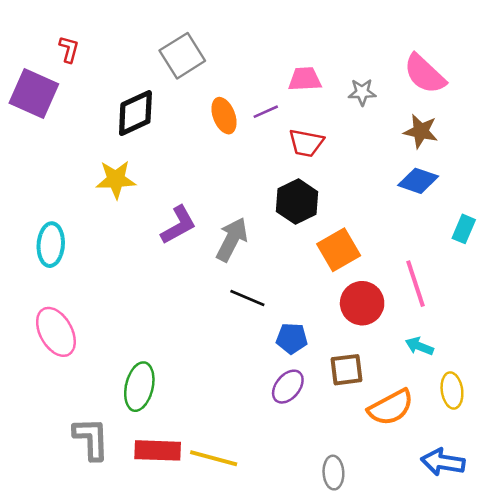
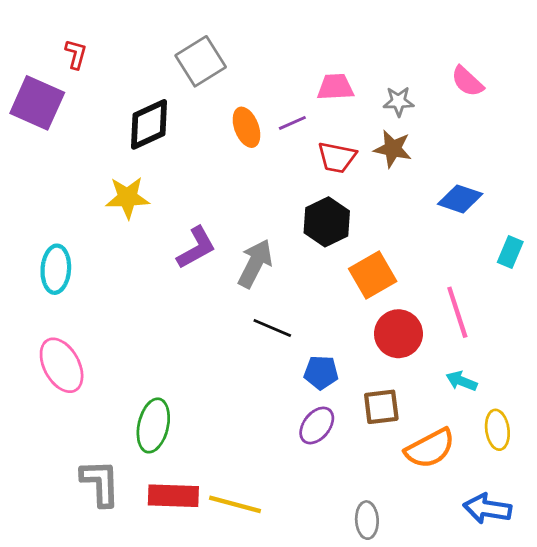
pink semicircle: (425, 74) -> (467, 81), size x0.7
brown star: (421, 131) -> (393, 149), moved

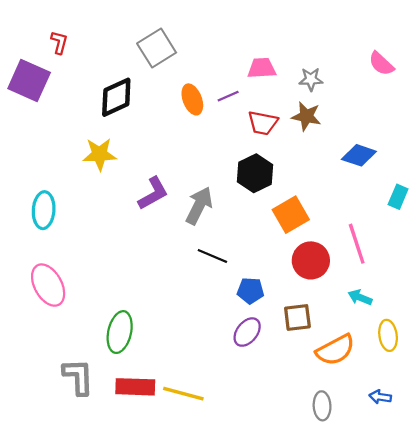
pink semicircle: (467, 81) -> (381, 64), moved
blue arrow: (487, 509) -> (380, 397), size x0.6
gray ellipse: (367, 520) -> (322, 406), moved

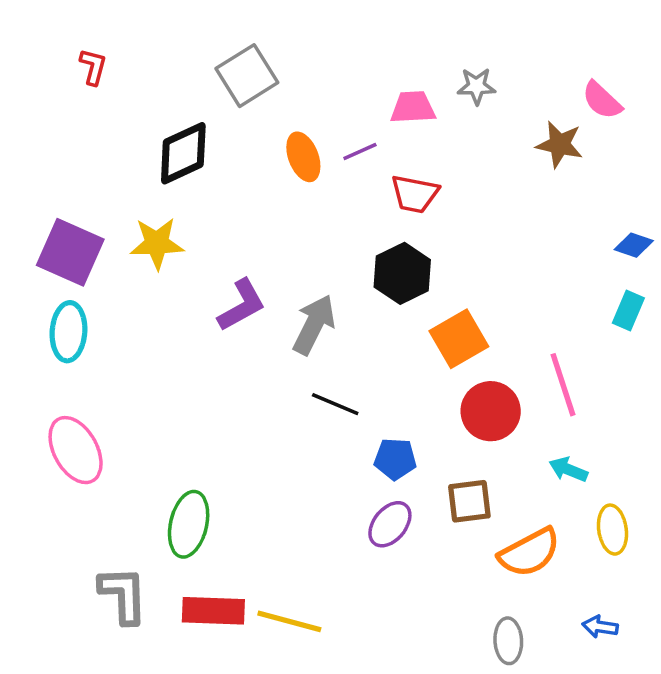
gray star: (311, 79) -> (476, 86), moved
purple square: (29, 80) -> (70, 252), moved
brown star: (306, 116) -> (560, 144), moved
blue diamond: (359, 155) -> (634, 245), moved, size x0.7

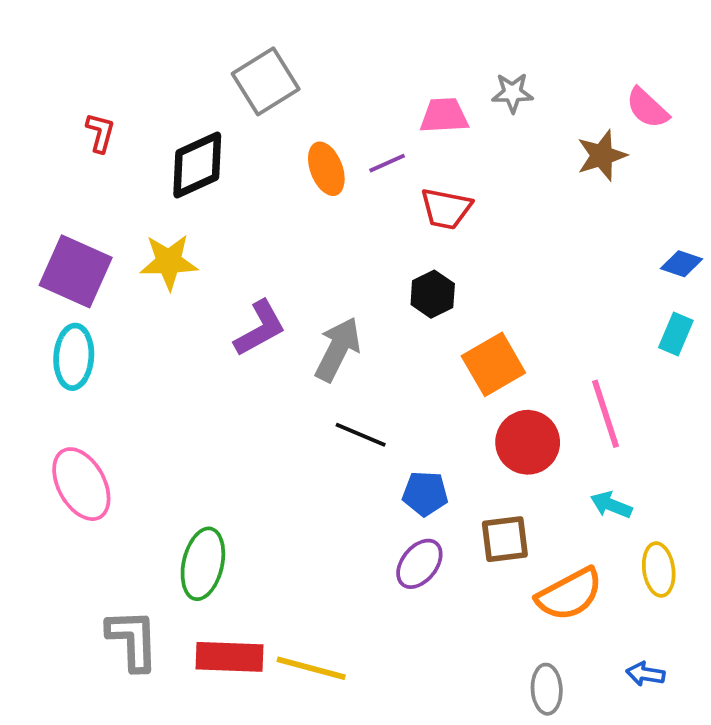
red L-shape: (93, 67) -> (100, 133), moved
brown star: (560, 144) -> (602, 155), turned -30
black hexagon: (402, 273) -> (433, 294), size x0.7

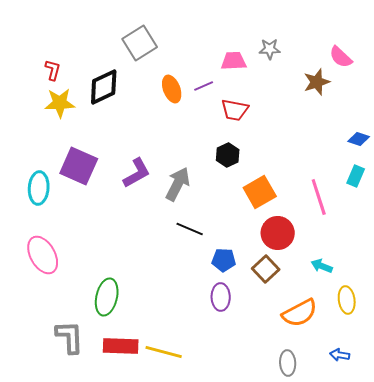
yellow star: (169, 262) -> (60, 103), moved
purple square: (76, 271) -> (79, 166), moved
pink line: (606, 414) -> (319, 197), moved
brown square: (505, 539) -> (266, 269), moved, turned -36
purple ellipse: (419, 564) -> (221, 297), turned -40

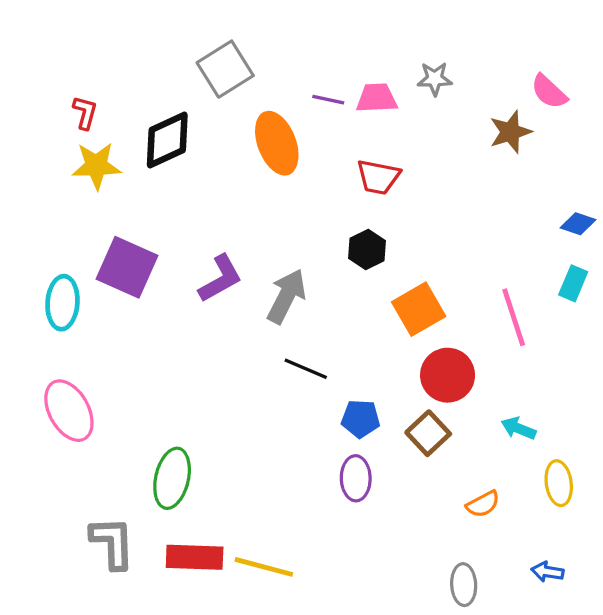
purple line: (204, 86) -> (328, 100), moved, turned 36
orange ellipse: (172, 89) -> (277, 143), size x1.4
orange semicircle: (300, 313) -> (483, 504), size x0.6

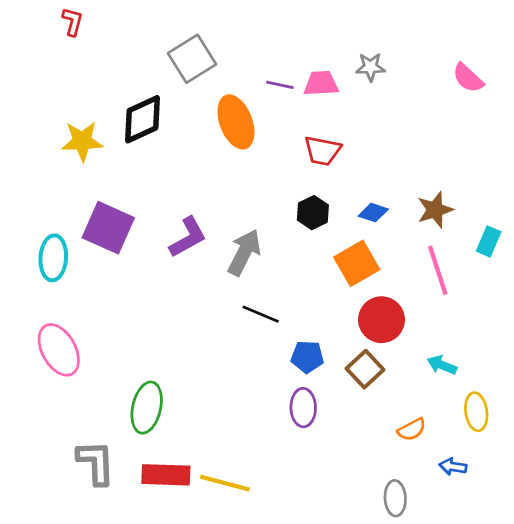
red L-shape: (85, 113) -> (72, 22), moved
brown star: (510, 132) -> (435, 210), moved
blue diamond: (578, 224) -> (373, 213), moved
blue arrow: (547, 572) -> (453, 467), moved

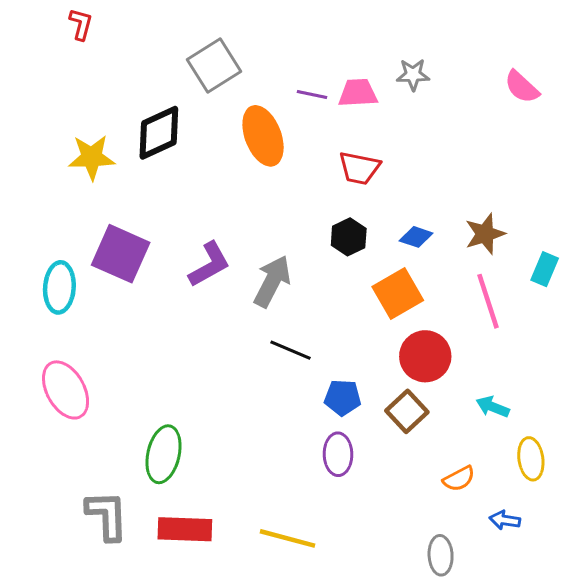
yellow line: (225, 483) -> (287, 538), moved

